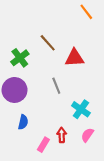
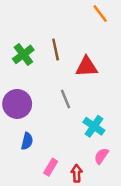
brown line: (48, 43) -> (56, 49), turned 30
green cross: (20, 58) -> (23, 54), moved
red arrow: (62, 135) -> (77, 173), moved

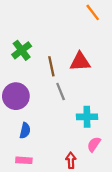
brown line: (56, 49) -> (51, 66), moved
cyan cross: (94, 126) -> (87, 117), turned -36
pink rectangle: (51, 167) -> (24, 160), moved, turned 63

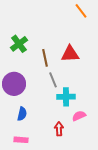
cyan cross: (87, 117) -> (66, 97), moved
pink semicircle: (94, 144) -> (79, 116), moved, turned 32
red arrow: (71, 160) -> (59, 129), moved

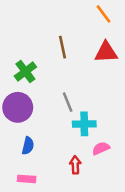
green cross: (19, 44) -> (25, 71), moved
red triangle: (70, 54) -> (106, 52), moved
brown line: (45, 58) -> (62, 47), moved

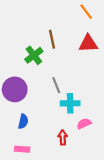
green cross: (25, 71) -> (34, 55), moved

